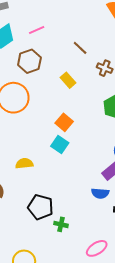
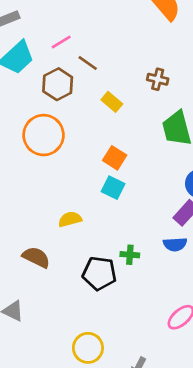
brown line: (80, 48) -> (88, 63), moved
green cross: (61, 224) -> (130, 255), moved

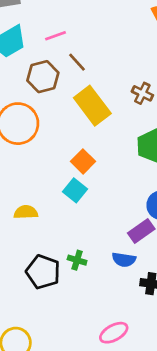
yellow rectangle: (112, 102) -> (92, 106), size x1.8

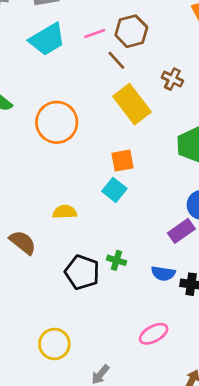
brown hexagon: (43, 77) -> (131, 31), moved
brown cross: (142, 93) -> (172, 79), moved
orange square: (83, 161) -> (123, 161), turned 35
blue semicircle: (124, 260) -> (163, 273), moved

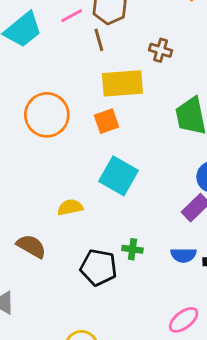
brown line: (116, 60) -> (99, 40), turned 35
yellow rectangle: (132, 104) -> (122, 83), turned -48
orange square: (123, 161) -> (107, 121), moved
cyan square: (114, 190) -> (118, 176), size x1.5

